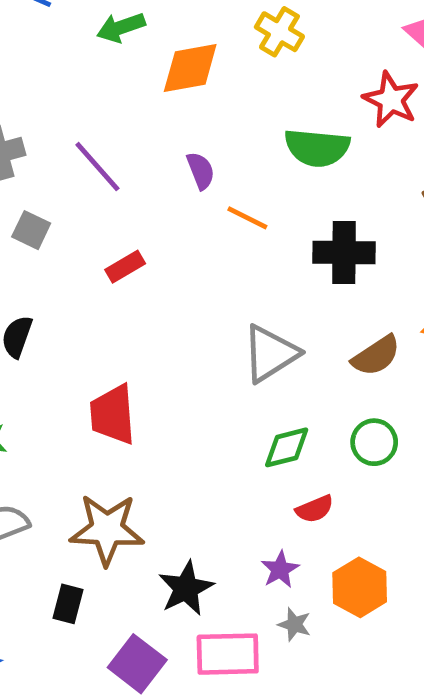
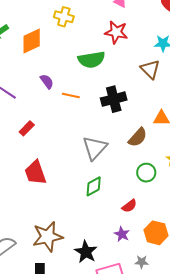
red trapezoid: (113, 415) -> (35, 173), moved
green diamond: (287, 447) -> (94, 186), moved
gray star: (294, 624) -> (142, 262), moved

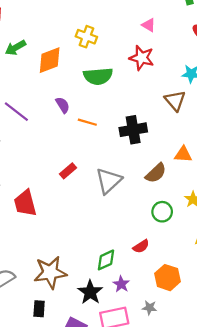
green semicircle: (91, 60) -> (98, 76), moved
red rectangle: (27, 128) -> (68, 171), moved
red trapezoid: (35, 173) -> (25, 203), moved
green diamond: (94, 186) -> (106, 260), moved
purple star: (122, 234) -> (121, 284), moved

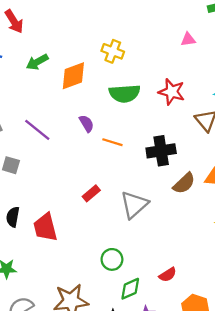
pink triangle: (149, 25) -> (188, 39), moved, turned -40
red star: (142, 58) -> (172, 92), moved
brown semicircle: (156, 173) -> (184, 183), moved
green circle: (162, 212) -> (112, 259), moved

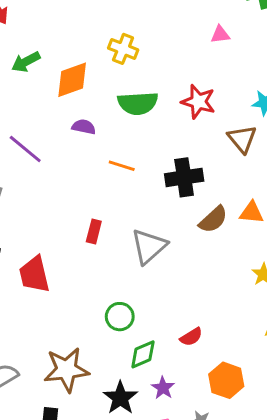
purple semicircle: (87, 124) -> (84, 127), moved, turned -48
red rectangle: (91, 193) -> (94, 231), turned -36

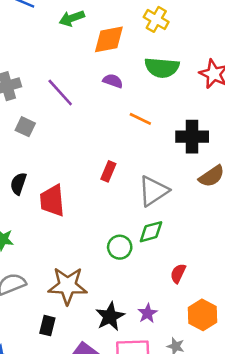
red semicircle: (191, 337) -> (178, 273), turned 138
green diamond: (143, 354) -> (151, 232), moved

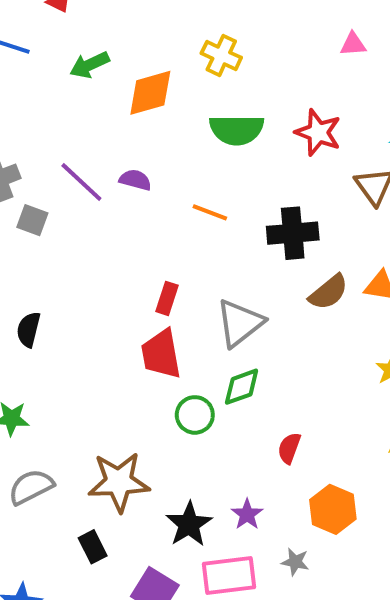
purple semicircle: (113, 81) -> (135, 180), moved
gray square: (25, 127) -> (32, 220), moved
red trapezoid: (52, 201) -> (161, 354), moved
black rectangle: (47, 326) -> (93, 547), turned -36

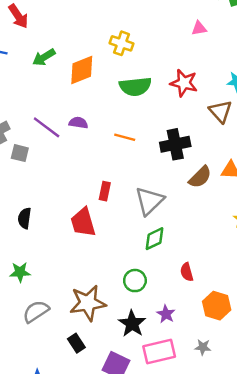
red trapezoid: (161, 354) -> (83, 222), moved
green circle: (195, 415) -> (135, 281), moved
red semicircle: (289, 448) -> (187, 272), turned -30
gray star: (295, 562) -> (203, 347), moved

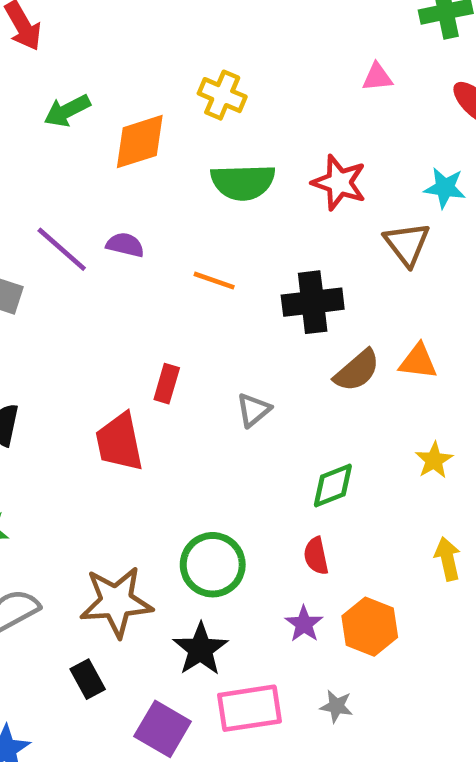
gray triangle: (149, 201) -> (253, 410), size x0.6
green diamond: (155, 239) -> (333, 485), moved
green circle: (135, 281) -> (213, 565), size x1.4
purple star: (166, 314) -> (304, 624), moved

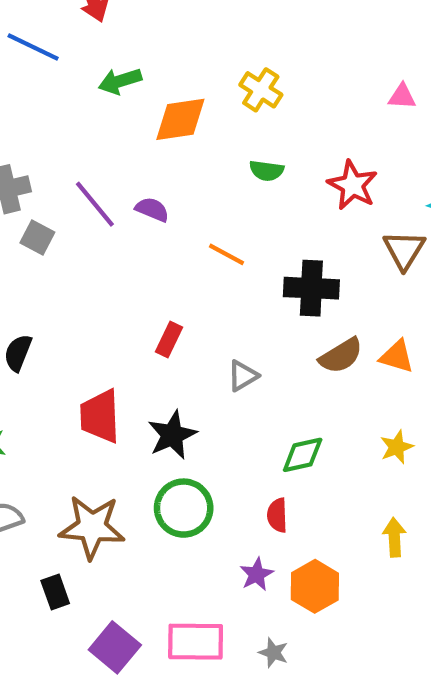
green semicircle: (243, 182) -> (267, 171), size x0.6
red trapezoid: (119, 442) -> (100, 416), moved
black star: (200, 649) -> (172, 435), moved

